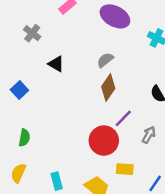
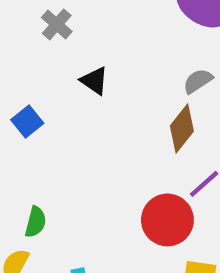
gray semicircle: (105, 60) -> (198, 81), moved
green semicircle: (24, 138) -> (36, 222), moved

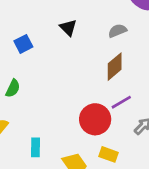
gray semicircle: (198, 81) -> (117, 31), moved
green semicircle: (36, 222) -> (13, 88), moved

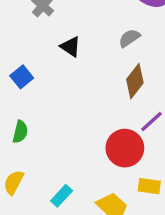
cyan rectangle: (36, 147) -> (62, 196), turned 54

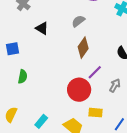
blue square: (22, 77) -> (13, 49), turned 32
green semicircle: (20, 132) -> (23, 77), moved

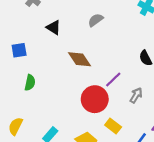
brown diamond: (83, 48) -> (79, 59), moved, turned -70
yellow rectangle: (95, 113) -> (113, 126), turned 32

